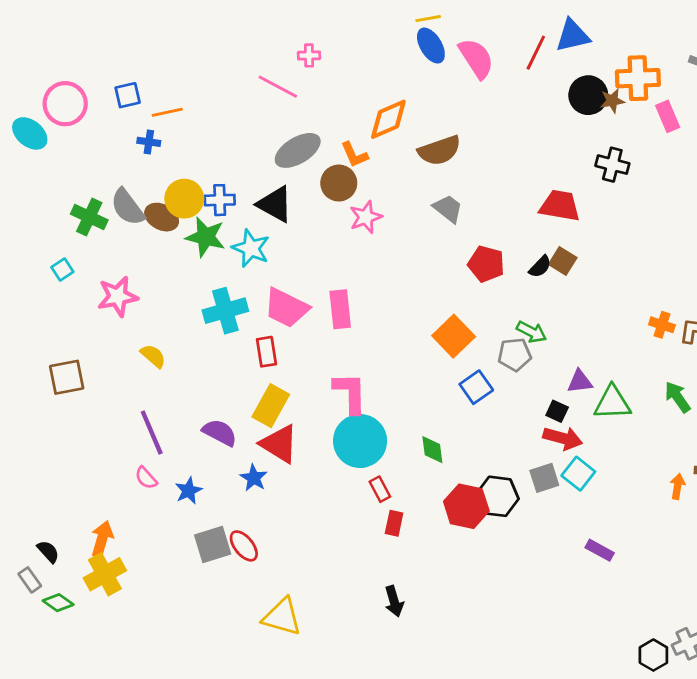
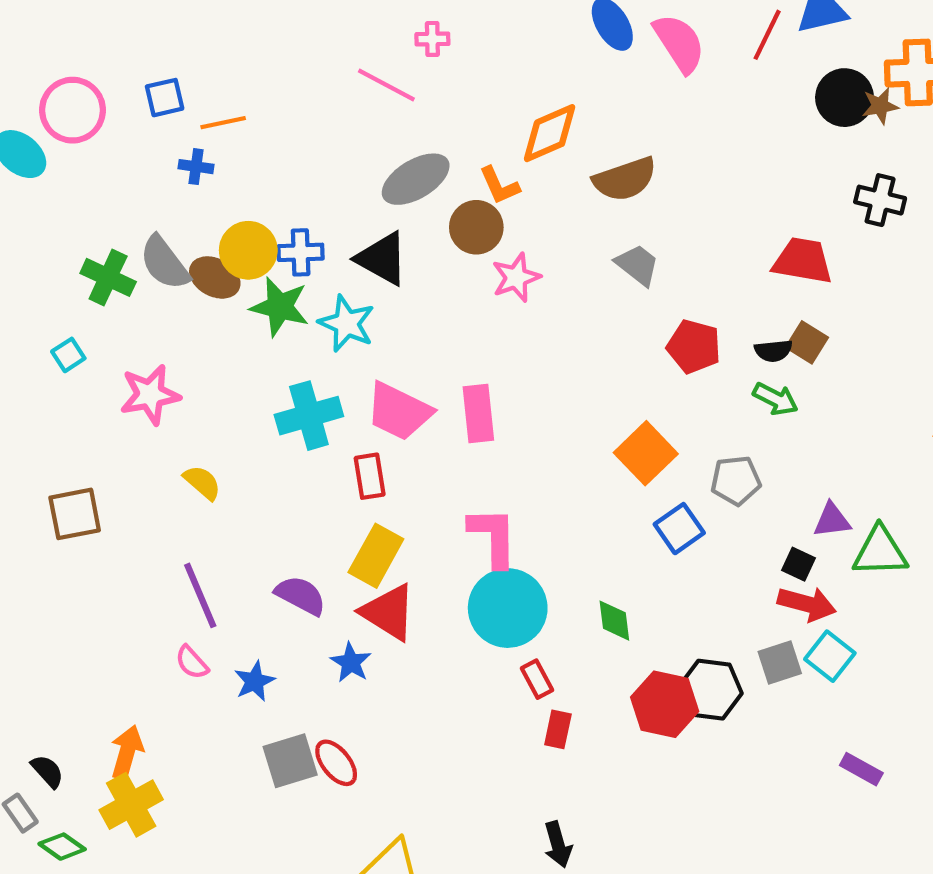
black semicircle: (540, 267) -> (773, 351), turned 40
green arrow: (532, 332) -> (775, 399), moved

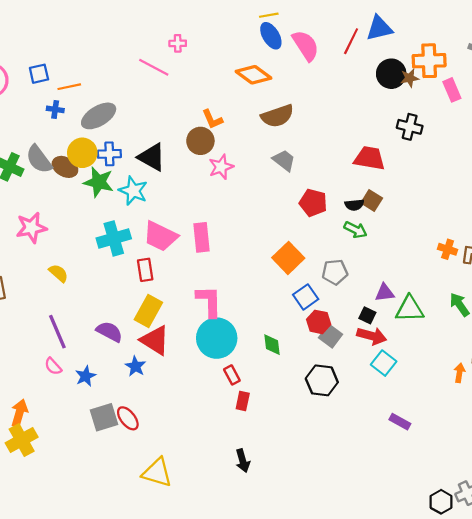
orange diamond: (550, 133) -> (254, 75), moved, turned 60
gray ellipse: (416, 179) -> (99, 116), moved
gray square: (780, 662) -> (330, 336), moved, turned -35
red hexagon: (665, 704) -> (319, 322), moved, size x0.7

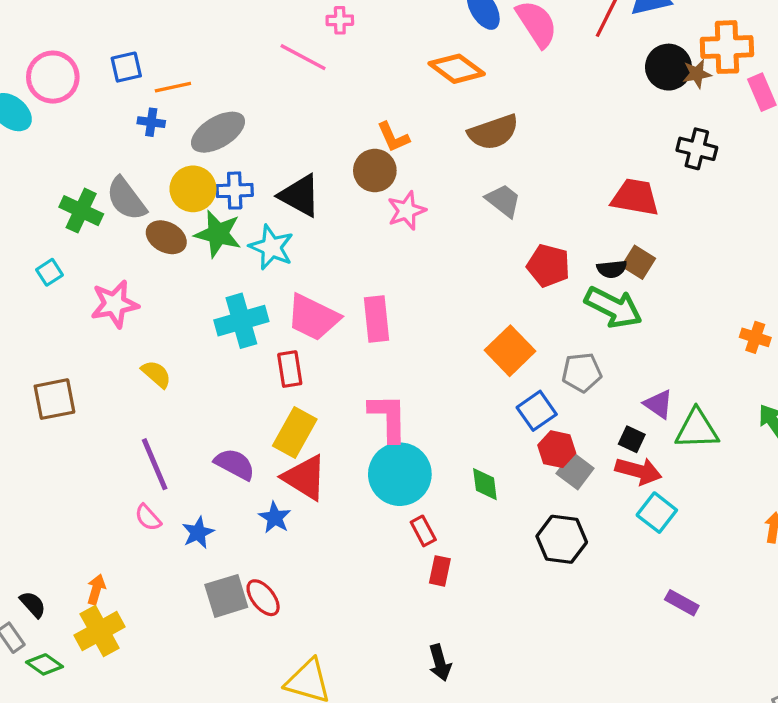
brown ellipse: (65, 167) -> (166, 237), moved
green arrow: (355, 230) -> (613, 307), size x1.6
purple triangle: (385, 293) -> (658, 404), turned 42
orange arrow: (19, 413) -> (96, 589), size x0.7

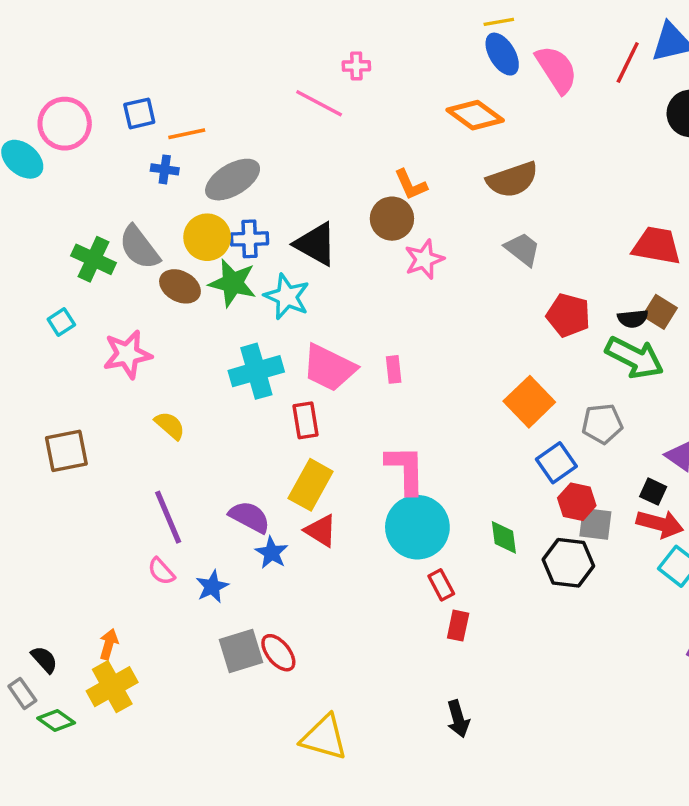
pink rectangle: (377, 319) -> (394, 369), size x0.6
gray square: (575, 471) -> (595, 524), turned -30
red triangle: (305, 478) -> (321, 531), size x0.7
blue star: (275, 518) -> (272, 553), moved
black hexagon: (562, 539) -> (568, 563), moved

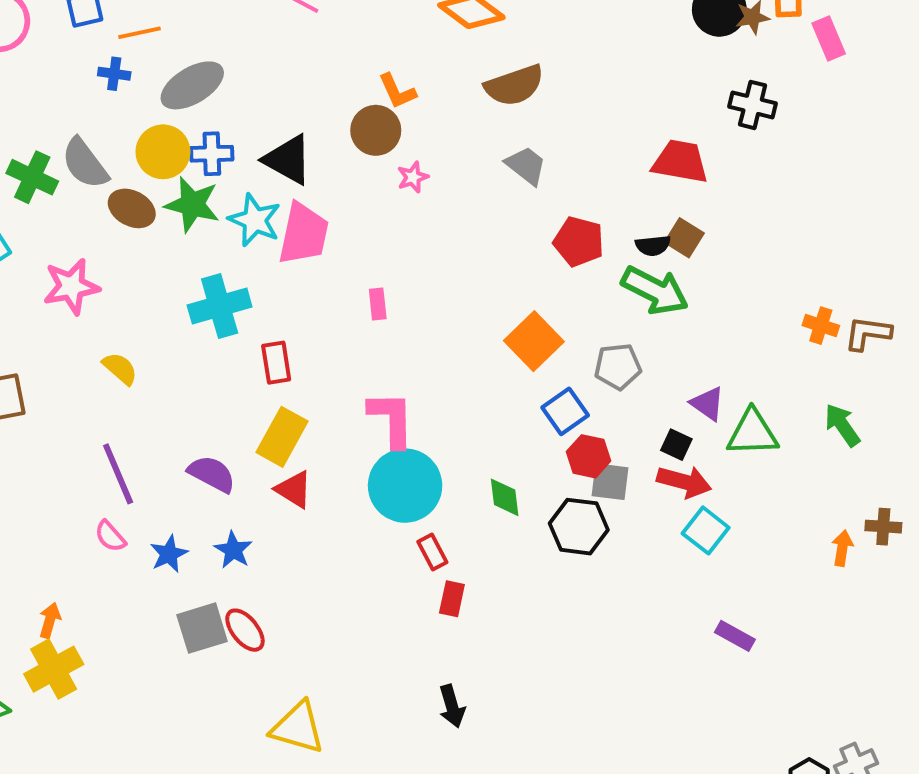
pink star: (424, 259) -> (413, 177), size x0.7
pink trapezoid: (329, 368) -> (304, 234), moved, turned -104
blue star: (272, 553) -> (233, 550), moved

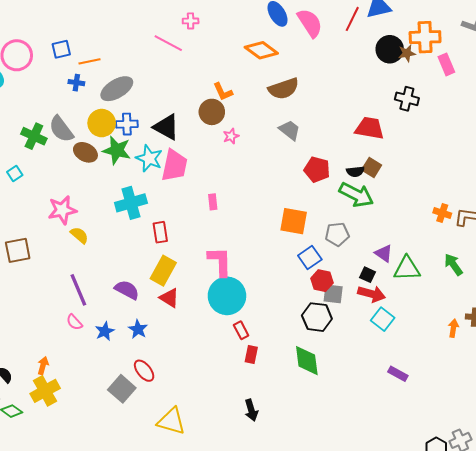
pink star: (71, 286) -> (62, 210), moved
orange square: (534, 341) -> (294, 221), turned -36
green diamond: (505, 497) -> (307, 361), moved, size x1.5
gray square: (202, 628) -> (122, 389), moved, turned -32

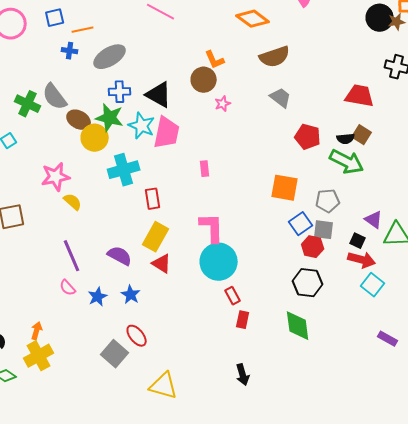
yellow circle: (102, 123) -> (95, 138), moved
gray square: (333, 294) -> (324, 230), moved

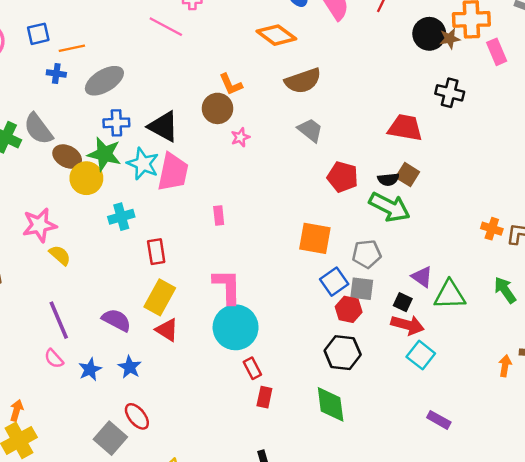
cyan cross: (124, 170) -> (121, 217), size x0.7

